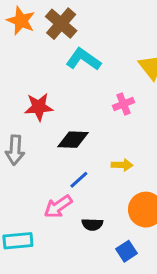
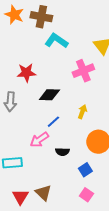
brown cross: (61, 24) -> (41, 17), turned -30
pink cross: (124, 104) -> (83, 71), size x1.5
yellow arrow: (122, 165) -> (82, 112), turned -72

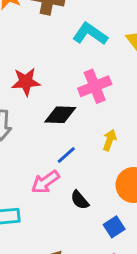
cyan L-shape: (56, 41) -> (90, 34), moved
pink cross: (83, 71) -> (95, 86), moved
black semicircle: (62, 152) -> (80, 200), turned 48

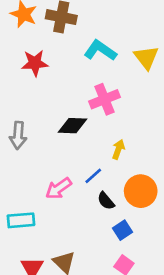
red star: (26, 82) -> (35, 63), moved
blue line: (66, 155) -> (93, 176), moved
black semicircle: (80, 200) -> (106, 201), moved

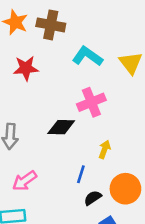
blue line: (93, 176) -> (81, 174), turned -30
pink arrow: (58, 188) -> (25, 181), moved
black semicircle: (106, 201) -> (93, 198), turned 96

